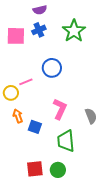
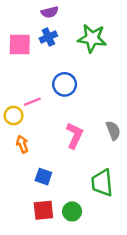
green star: (74, 31) -> (92, 38), turned -30
gray semicircle: (91, 116) -> (113, 130), moved
blue square: (35, 127) -> (43, 177), moved
green trapezoid: (66, 141) -> (102, 183), moved

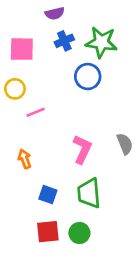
blue cross: (48, 37) -> (64, 41), moved
blue circle: (65, 84) -> (88, 77), moved
yellow circle: (14, 116) -> (15, 89), moved
green trapezoid: (102, 183) -> (89, 193), moved

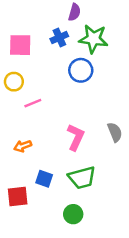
purple semicircle: (55, 13) -> (74, 12), moved, turned -60
orange arrow: (25, 159) -> (23, 146), turned -90
green trapezoid: (89, 193) -> (82, 178), turned -100
red square: (48, 232) -> (18, 196), moved

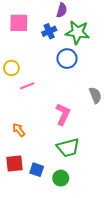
pink square: (20, 45) -> (19, 23), moved
gray semicircle: (115, 132) -> (95, 95), moved
orange arrow: (23, 146) -> (19, 130), moved, turned 72
blue square: (44, 179) -> (37, 170), moved

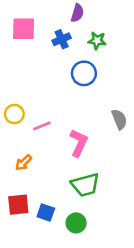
green star: (77, 32) -> (97, 41), size x0.6
yellow circle: (11, 68) -> (14, 114), moved
pink line: (27, 86) -> (42, 126), moved
orange arrow: (19, 130) -> (24, 163), turned -96

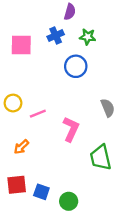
pink square: (24, 29) -> (21, 45), moved
green trapezoid: (85, 185) -> (101, 157), moved, turned 92

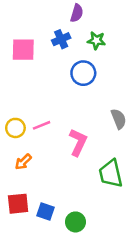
yellow circle: (13, 103) -> (15, 128), moved

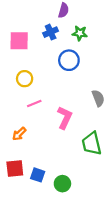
yellow circle: (15, 128) -> (25, 79), moved

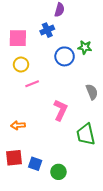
green star: (80, 33) -> (85, 47), moved
yellow circle: (25, 79) -> (21, 65), moved
pink line: (34, 104) -> (32, 84), moved
orange arrow: (19, 134) -> (18, 125), turned 40

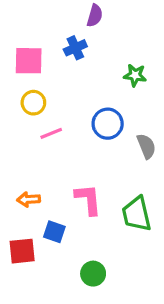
blue circle: (65, 56) -> (108, 124), moved
pink L-shape: (60, 110) -> (88, 199), moved, turned -30
blue square: (35, 164) -> (54, 232), moved

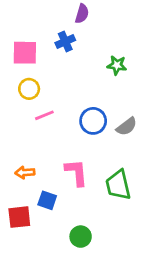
blue circle: (108, 124) -> (93, 121), moved
gray semicircle: (146, 146) -> (127, 126), turned 75

